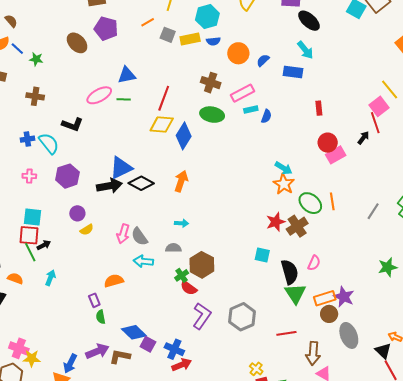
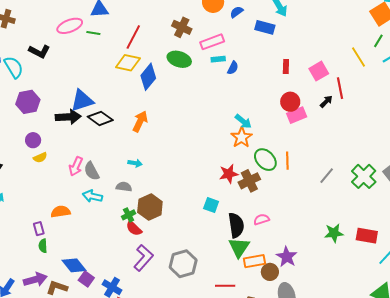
pink square: (379, 106) -> (319, 71), moved
pink semicircle: (314, 263) -> (261, 219), turned -140
orange rectangle: (325, 298) -> (254, 261), moved

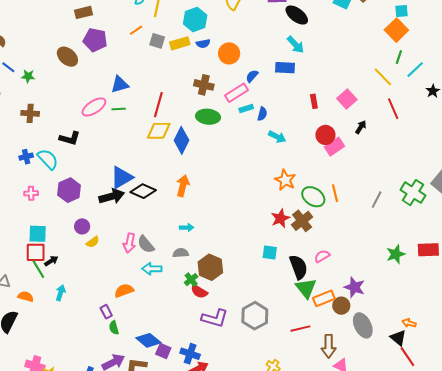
blue semicircle: (237, 12) -> (252, 76), moved
red line: (340, 88) -> (393, 109), moved
cyan arrow: (243, 121) -> (277, 137), moved
purple L-shape: (143, 258) -> (215, 318), turned 76

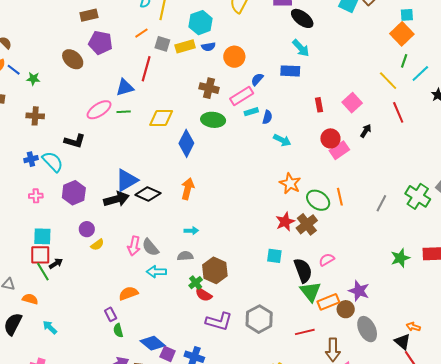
red line: (158, 105) -> (146, 69), moved
yellow diamond: (159, 131) -> (161, 118), moved
cyan arrow: (61, 293) -> (50, 327), moved, turned -63

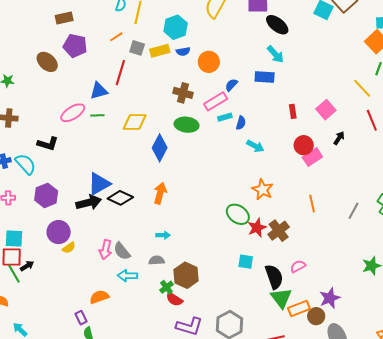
green ellipse: (318, 200) -> (238, 214), moved
purple circle: (87, 229) -> (59, 232), size x1.5
purple star: (359, 291) -> (330, 298), turned 30

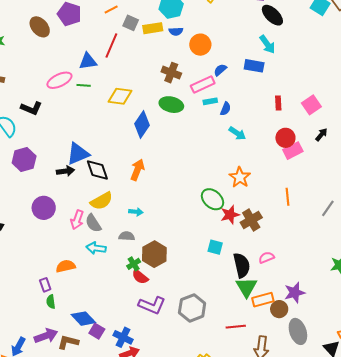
black diamond: (120, 198) -> (97, 170), turned 40
black arrow: (89, 202) -> (65, 171), size x0.7
purple circle: (59, 232) -> (44, 208), moved
yellow semicircle: (69, 248) -> (101, 201), moved, size x1.6

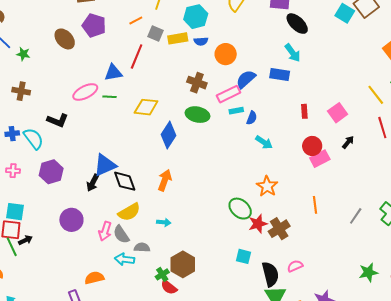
blue semicircle: (220, 70) -> (246, 79), size x1.5
black arrow: (65, 171) -> (93, 183), turned 126
gray semicircle: (127, 236) -> (142, 247), moved

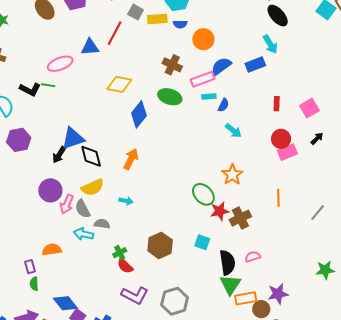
blue rectangle: (280, 74) -> (255, 65), turned -36
green line: (110, 97) -> (48, 85), moved
purple circle: (71, 220) -> (50, 190), moved
brown hexagon: (183, 264) -> (160, 245), moved

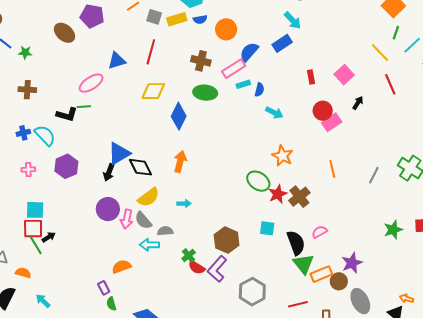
red line: (115, 33) -> (151, 52), moved
purple L-shape: (135, 295) -> (217, 269), moved, turned 116

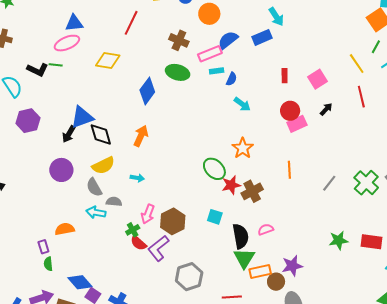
blue triangle: (117, 61) -> (74, 23), moved
yellow diamond: (153, 91) -> (108, 61), moved
pink arrow: (127, 219) -> (148, 214), moved

